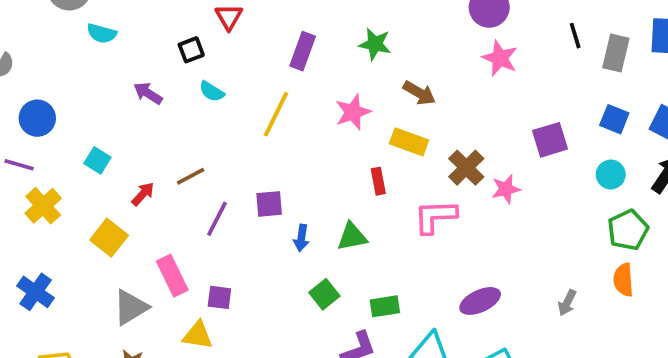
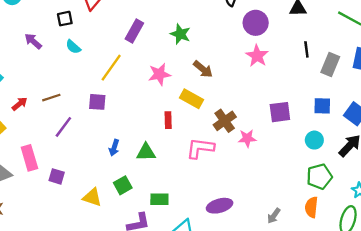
blue square: (614, 119) -> (322, 106), turned -30
purple square: (269, 204) -> (97, 102), moved
yellow triangle: (198, 335) -> (92, 197), moved

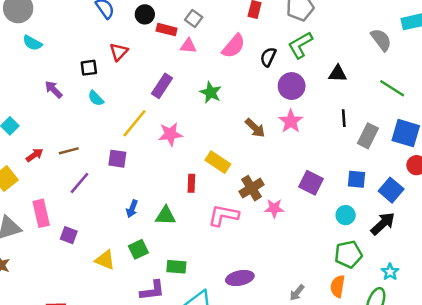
brown arrow: (203, 69) -> (255, 128), moved
pink star: (159, 74) -> (170, 134), moved
purple square: (280, 112) -> (311, 183), turned 30

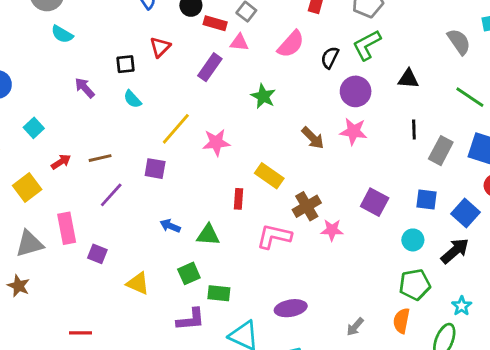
purple rectangle: (162, 86) -> (210, 67), moved
pink star: (291, 121) -> (353, 131), turned -30
blue arrow: (132, 209) -> (170, 226), turned 90
green square: (138, 249) -> (189, 273), moved

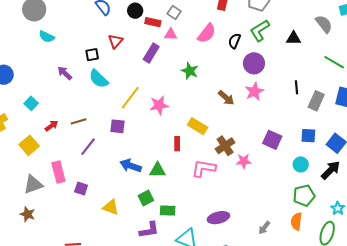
black triangle: (408, 79) -> (294, 38), moved
cyan semicircle: (132, 99) -> (99, 79), size x1.5
pink star: (353, 131) -> (254, 91), turned -30
blue arrow: (170, 226) -> (131, 166), size x1.5

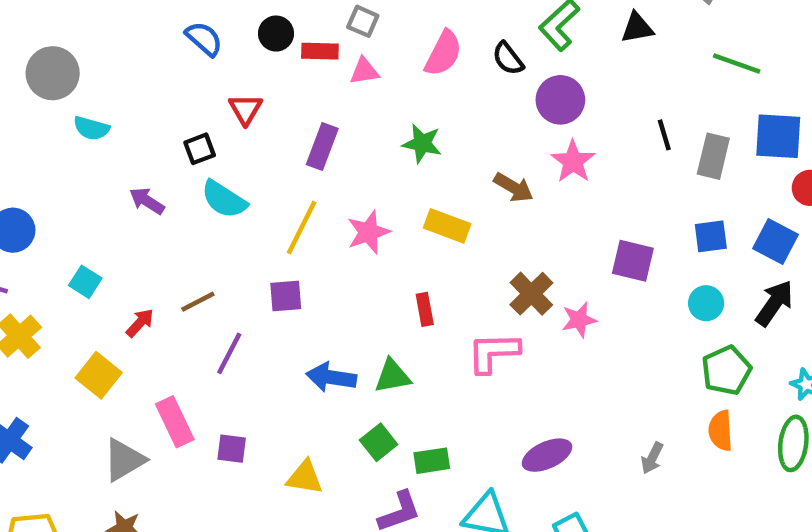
black semicircle: (234, 41) -> (508, 58), turned -49
purple rectangle: (151, 53) -> (322, 147), moved
yellow rectangle: (198, 126) -> (447, 226), moved

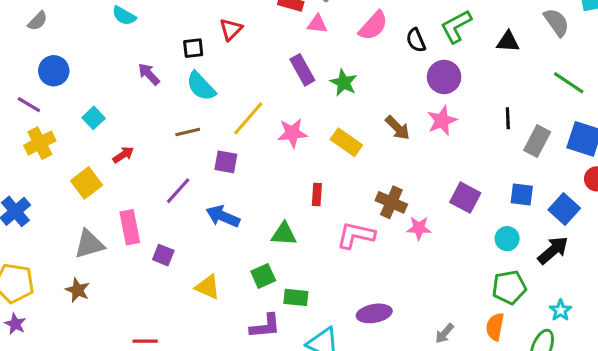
purple rectangle: (322, 147) -> (302, 70), moved, turned -64
brown cross: (531, 294) -> (391, 202), turned -36
brown line: (198, 302) -> (188, 132), moved
blue arrow: (331, 377) -> (223, 216), moved

